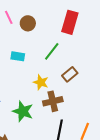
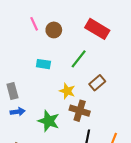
red rectangle: (70, 22) -> (97, 29), turned -75
brown cross: (53, 101) -> (80, 111), turned 30

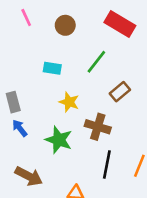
pink line: (34, 24) -> (26, 18), moved
yellow star: (67, 91) -> (69, 102), moved
blue arrow: (18, 112) -> (20, 128), turned -120

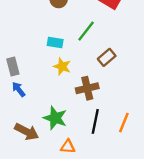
cyan rectangle: (52, 68) -> (55, 42), moved
brown cross: (98, 127) -> (87, 88), turned -30
green star: (59, 140) -> (55, 118), moved

